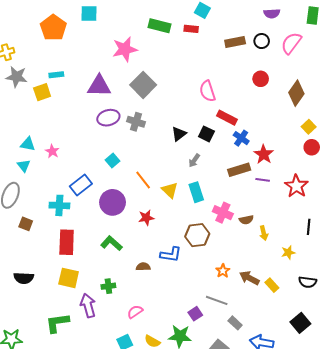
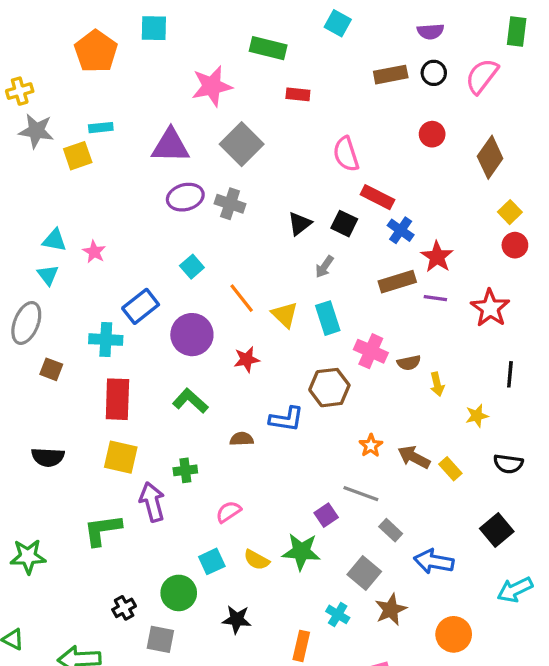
purple semicircle: (272, 13) -> (430, 31), moved
red rectangle: (191, 29) -> (298, 94), moved

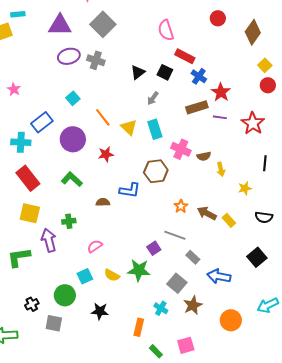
red rectangle: (117, 399) -> (28, 178), turned -40
cyan arrow: (515, 590) -> (268, 305), moved

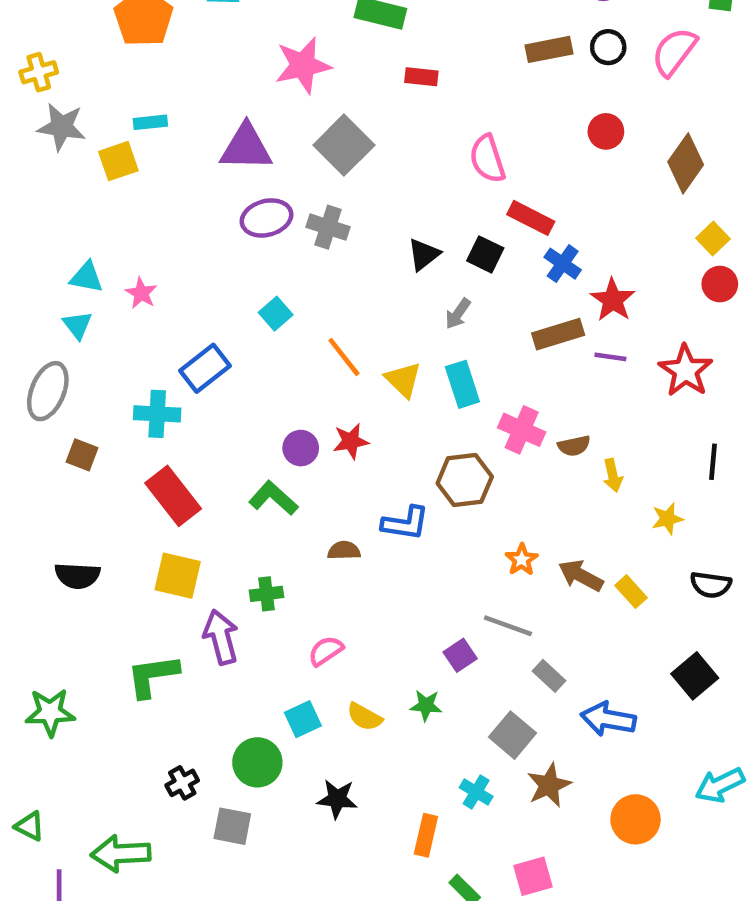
purple circle: (73, 139) -> (301, 448), moved, size x0.6
green star: (139, 270) -> (426, 705), size x0.6

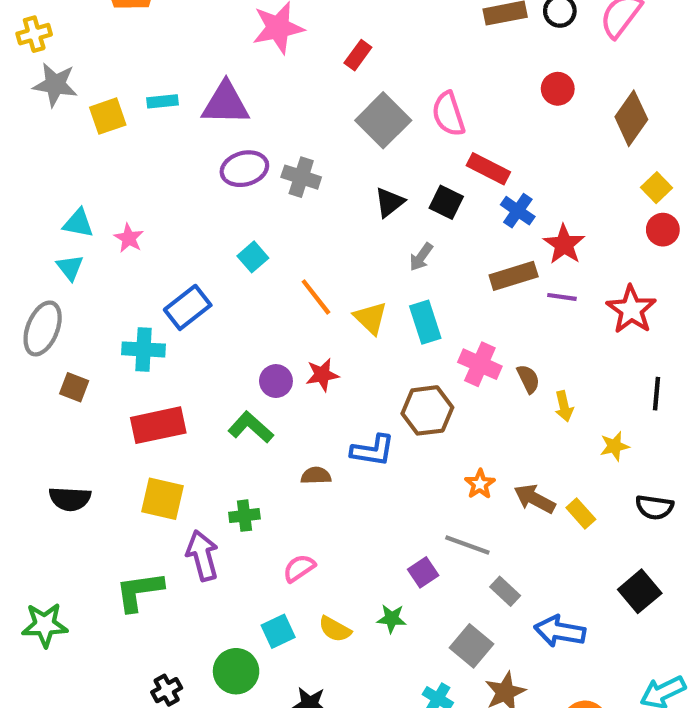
red rectangle: (421, 77) -> (358, 55), moved, turned -60
cyan rectangle: (150, 122) -> (162, 101), moved
gray square: (344, 145) -> (383, 120), moved
brown semicircle: (574, 446) -> (528, 379), turned -104
red rectangle: (173, 496) -> (158, 425), turned -64

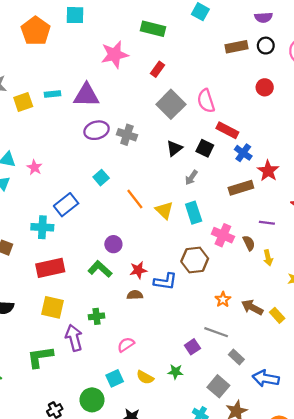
purple line: (562, 297) -> (267, 223), moved
red star: (322, 375) -> (138, 270), moved

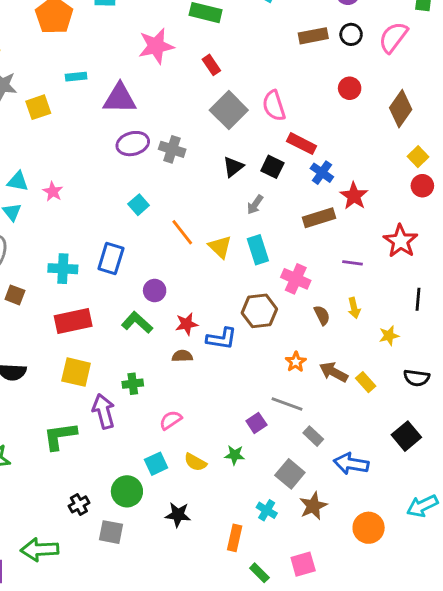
red rectangle: (157, 69) -> (211, 65), turned -70
cyan rectangle: (53, 94) -> (76, 77), moved
blue rectangle: (66, 205) -> (111, 259), moved, turned -35
brown semicircle: (249, 243) -> (322, 315), moved

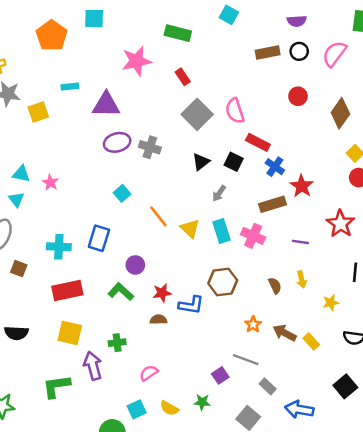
pink cross: (296, 279) -> (253, 236), moved

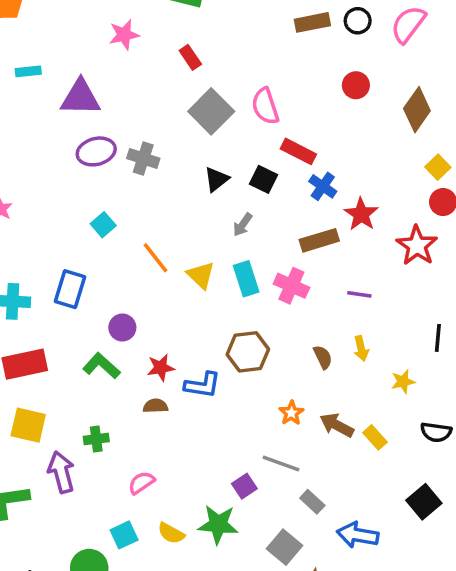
pink star: (137, 61) -> (124, 35), size x0.7
red star: (340, 224) -> (417, 246), moved
green star: (202, 402) -> (218, 524), size x1.6

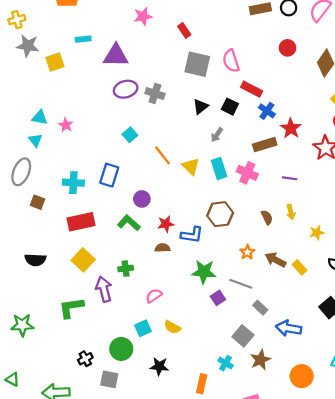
gray square: (211, 111) -> (197, 64), turned -32
yellow square: (28, 425) -> (83, 260), turned 30
green star: (218, 524) -> (204, 272), moved

